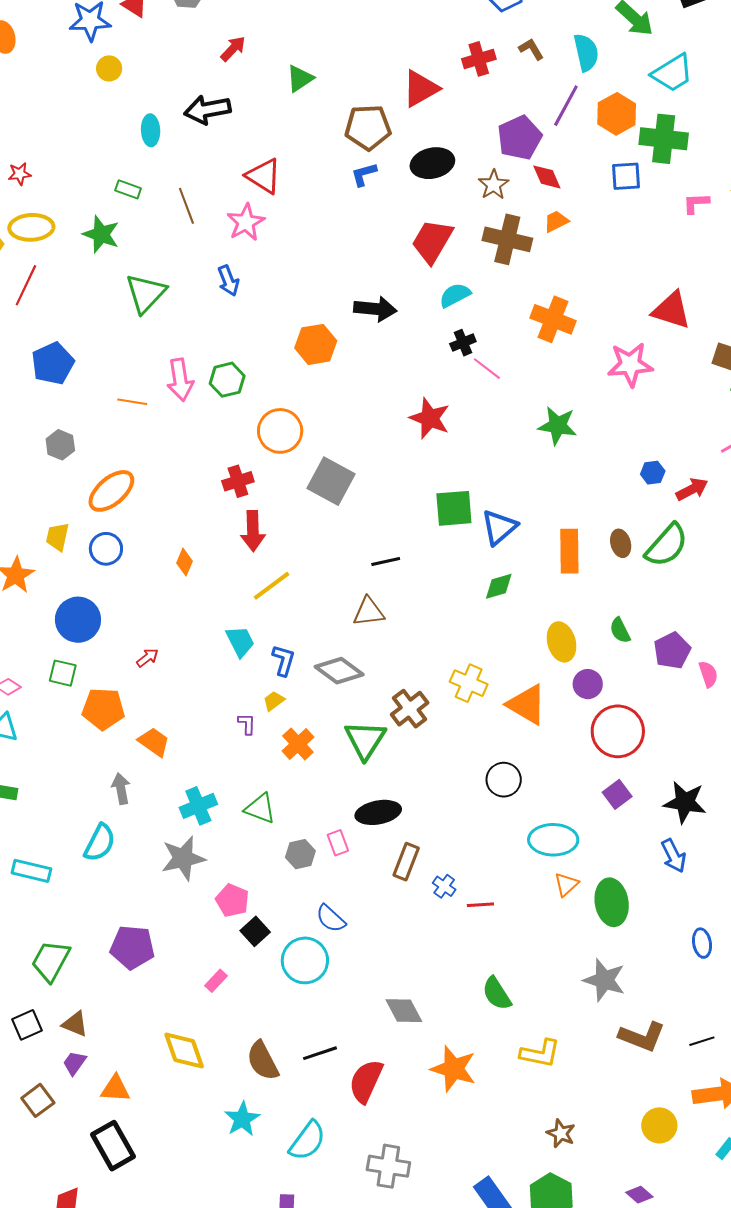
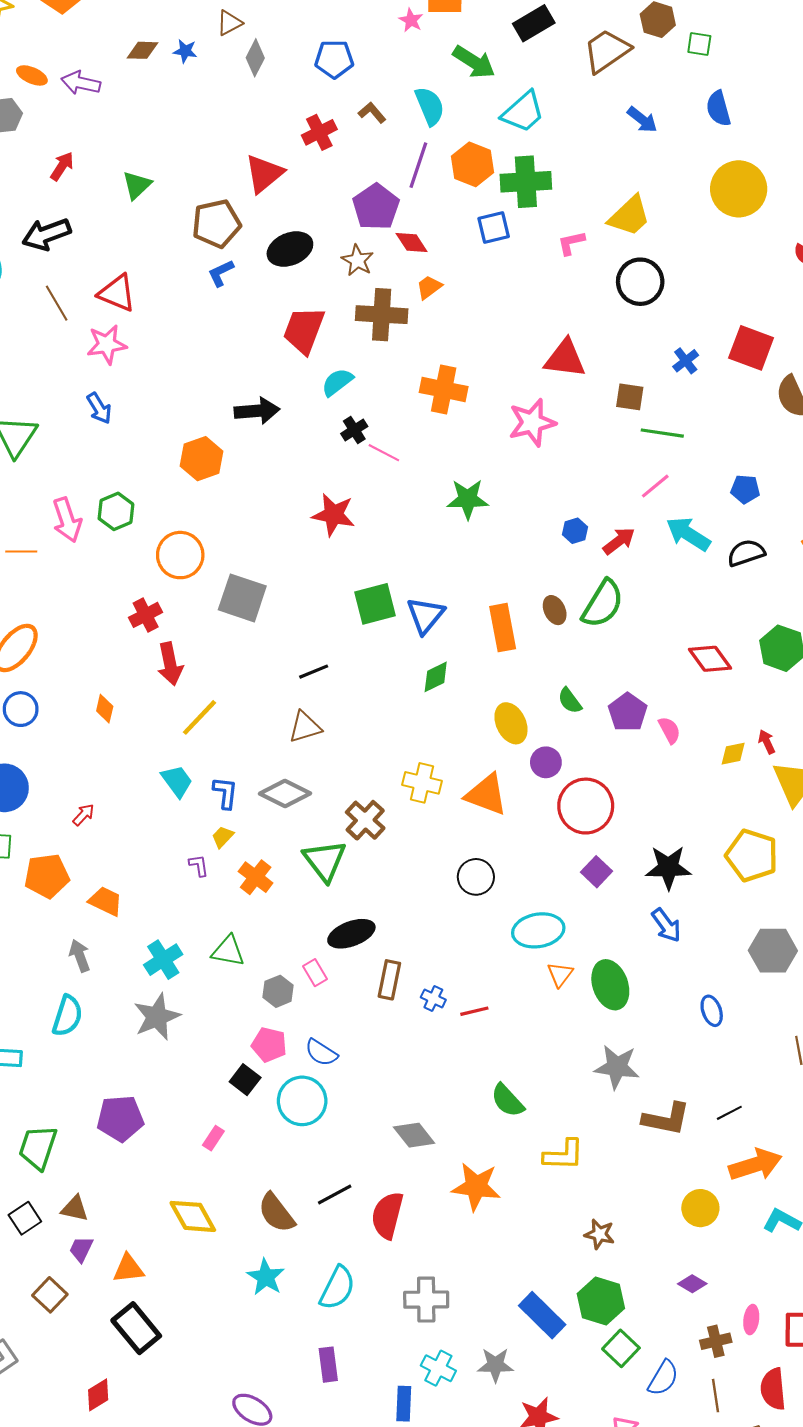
brown line: (186, 206) -> (57, 303), moved
pink star: (246, 222) -> (107, 344), turned 30
pink pentagon: (232, 900) -> (269, 1045), moved

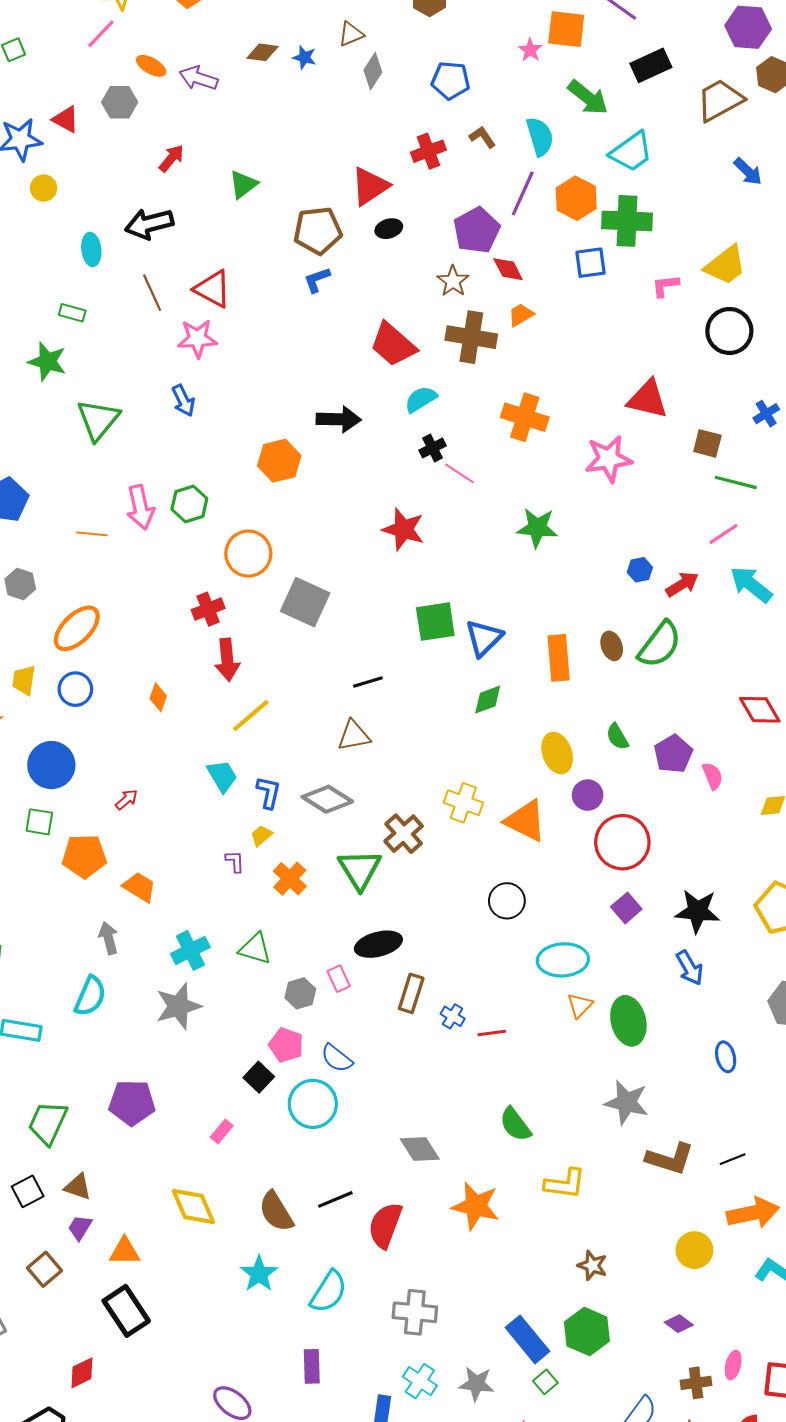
black ellipse: (290, 249) -> (389, 229), moved, size x0.6
red trapezoid: (304, 330) -> (393, 345), turned -75
green square: (621, 1348) -> (545, 1382), moved, size x0.7

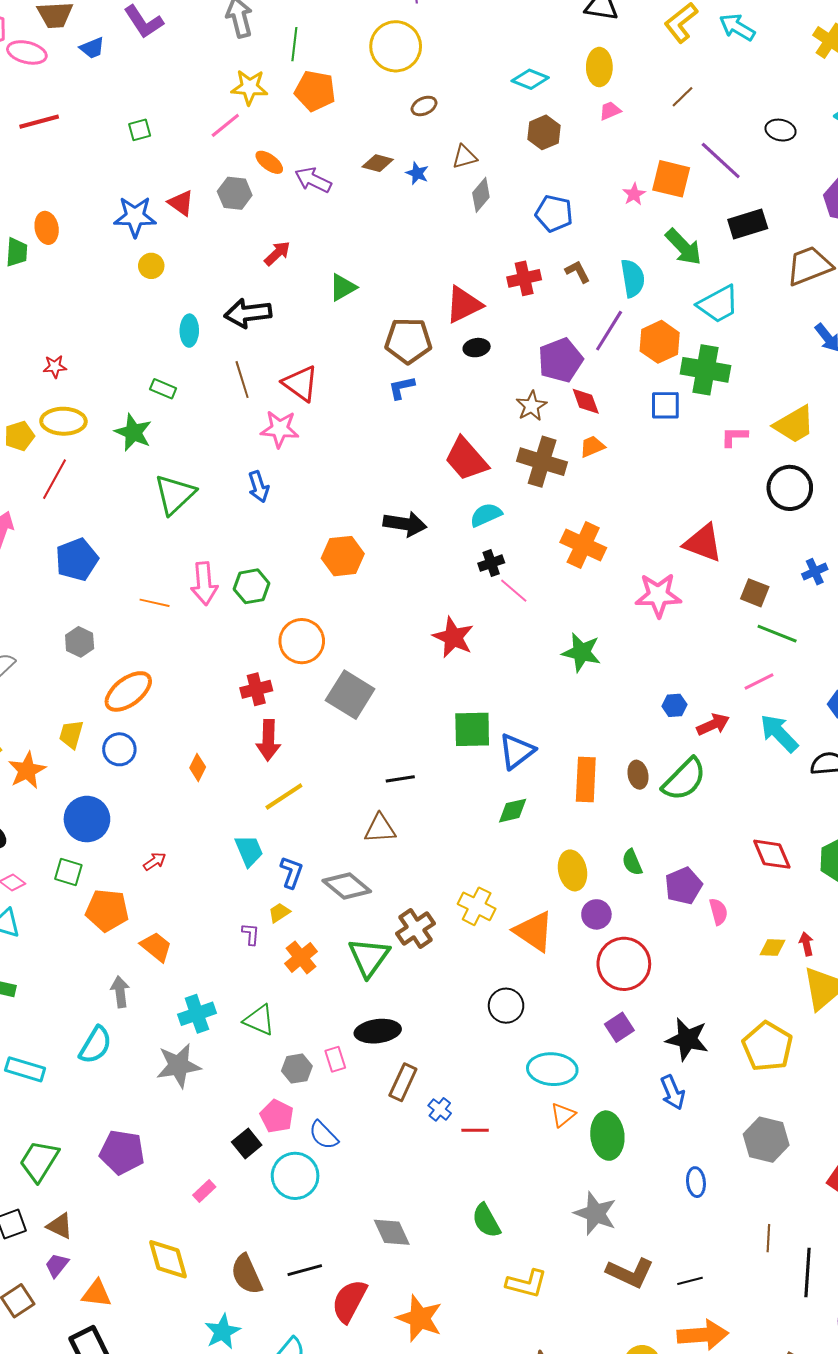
orange star: (476, 1206) -> (420, 1318), moved

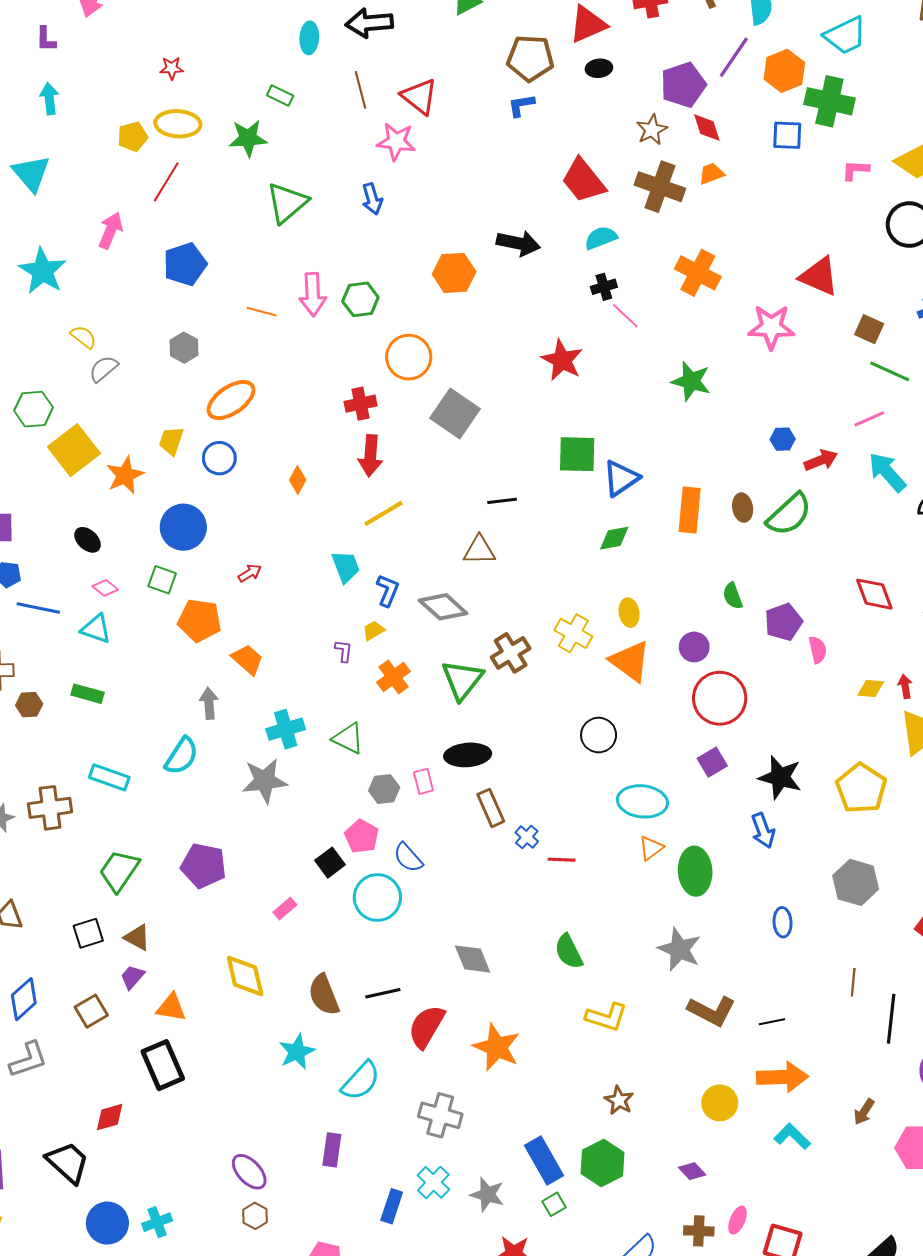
green star: (133, 432) -> (248, 138), turned -30
yellow ellipse: (572, 870) -> (629, 613), moved, size x0.7
brown rectangle: (403, 1082) -> (491, 808), turned -51

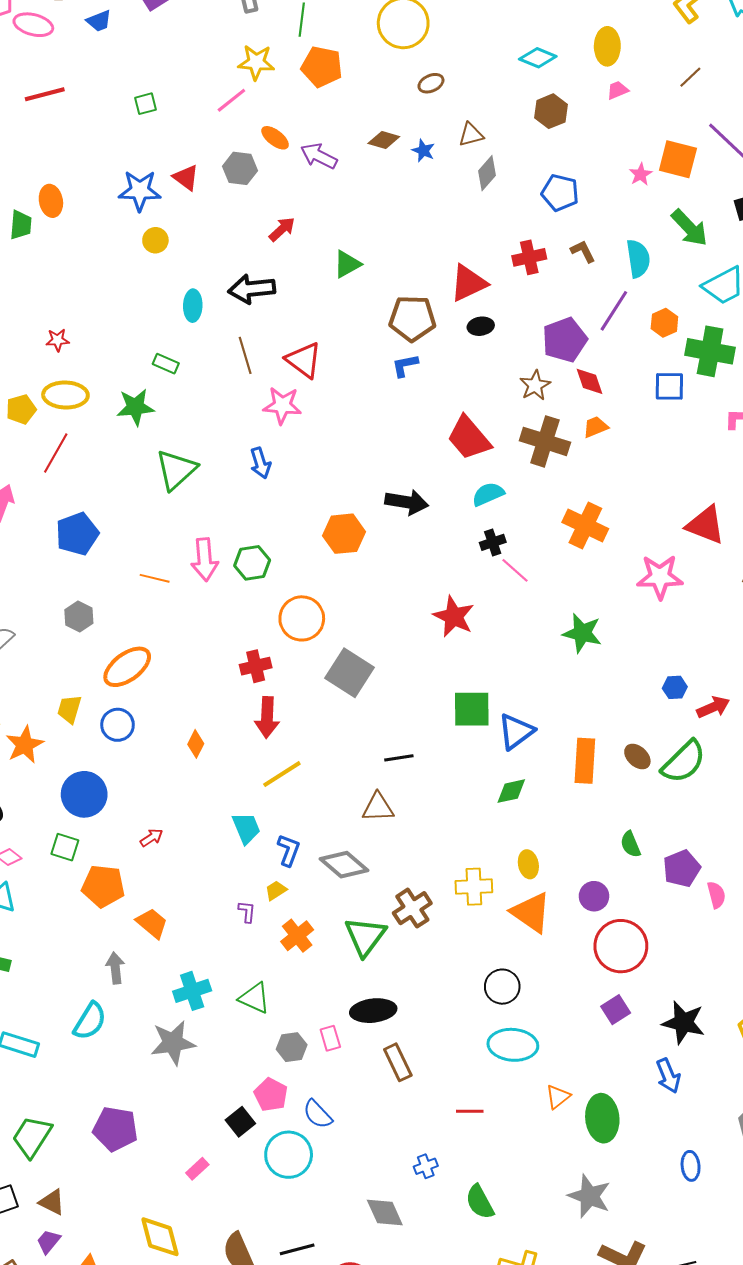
orange hexagon: (784, 71) -> (664, 323), size x0.7
brown ellipse: (743, 508) -> (637, 757), turned -36
yellow cross: (573, 633) -> (474, 887), turned -30
cyan ellipse: (642, 801) -> (513, 1045), moved
blue cross: (527, 837) -> (426, 1166), moved, turned 30

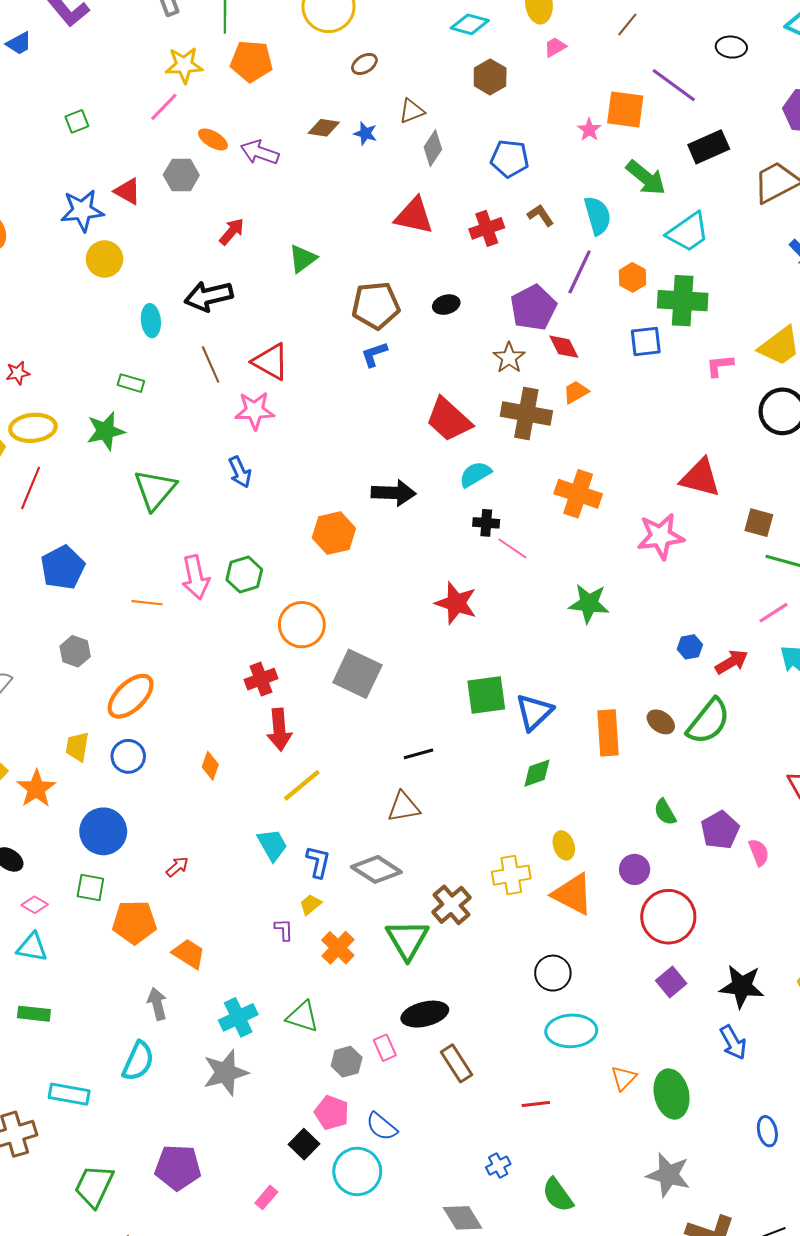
yellow circle: (155, 240) -> (105, 259), size x1.4
red triangle: (468, 283) -> (414, 216), moved, turned 45
black cross: (493, 542) -> (486, 523), turned 30

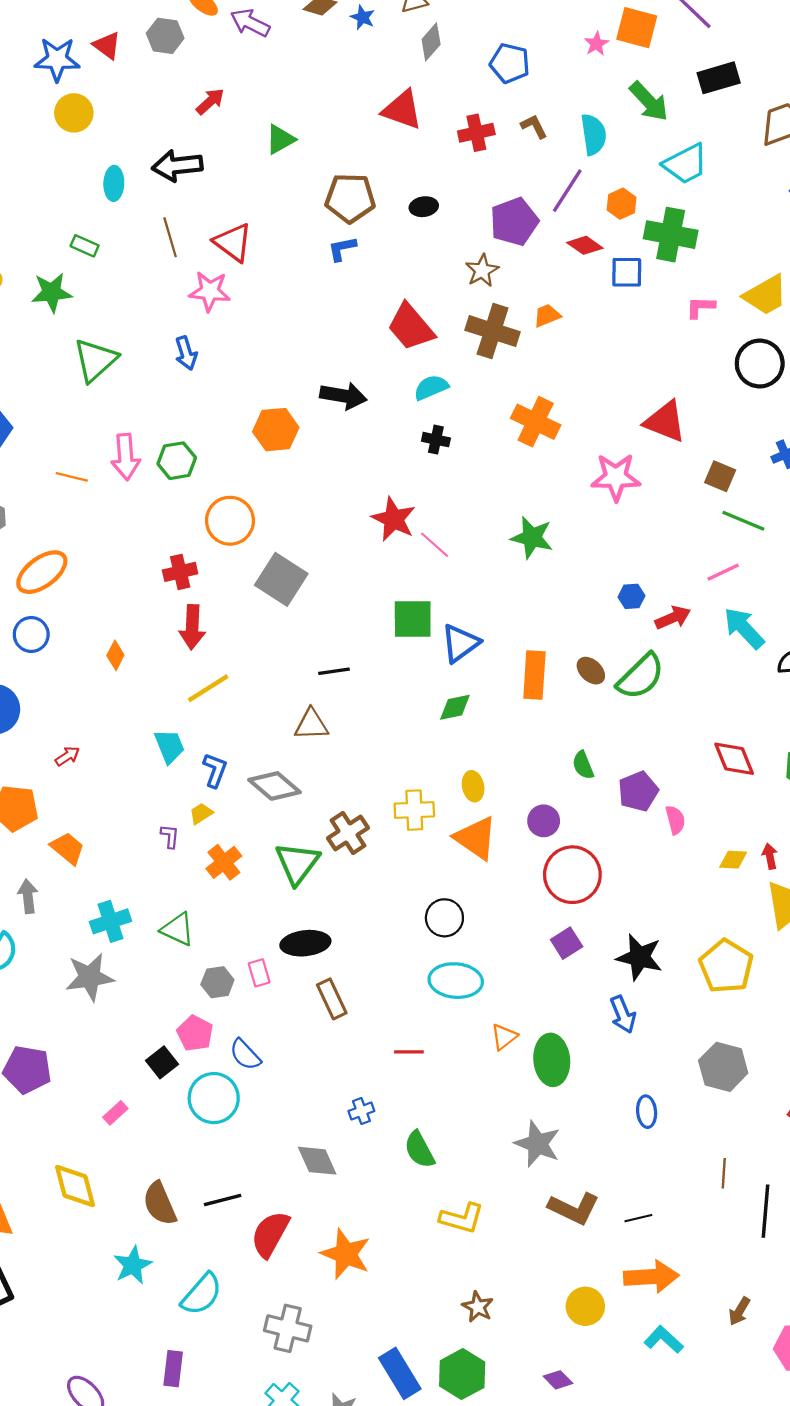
red diamond: (564, 347) -> (585, 245), moved, turned -36
pink line: (512, 548) -> (435, 545), moved

